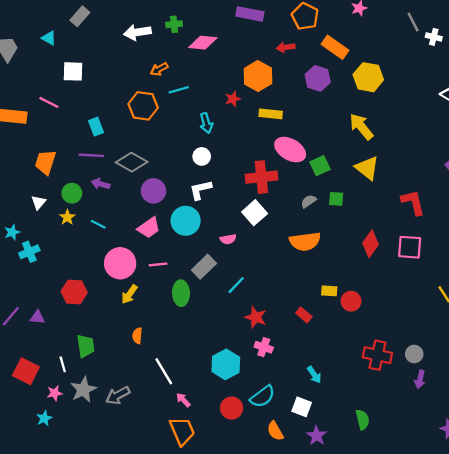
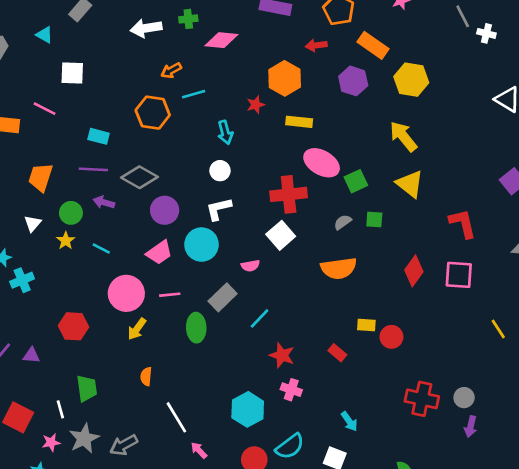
cyan rectangle: (96, 127) -> (99, 136), turned -54

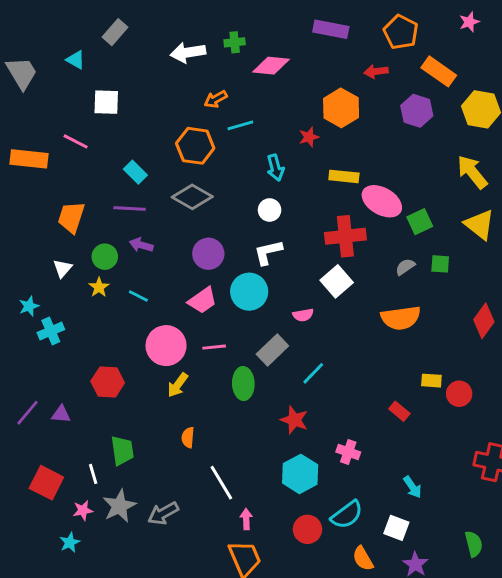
yellow rectangle: (299, 122) -> (344, 176), moved
cyan rectangle: (99, 136) -> (135, 172), turned 30
gray diamond: (140, 177) -> (192, 197), moved
red star: (282, 355) -> (294, 420), moved
pink arrow: (199, 450) -> (246, 519), turned 42

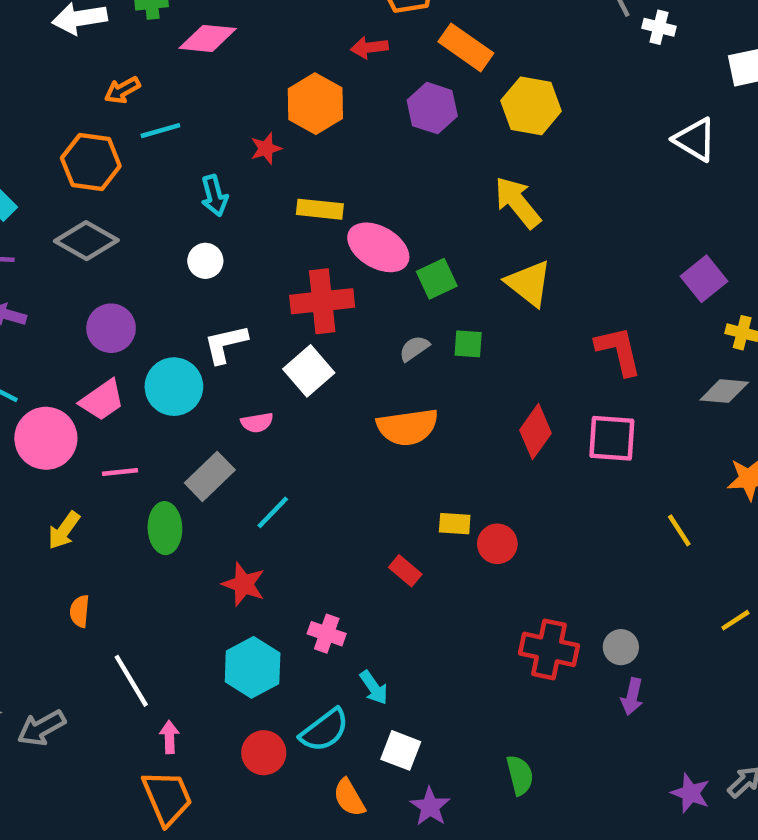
white L-shape: (268, 252) -> (226, 344), moved
pink circle: (166, 346) -> (46, 438), moved
cyan arrow: (412, 487) -> (374, 688), moved

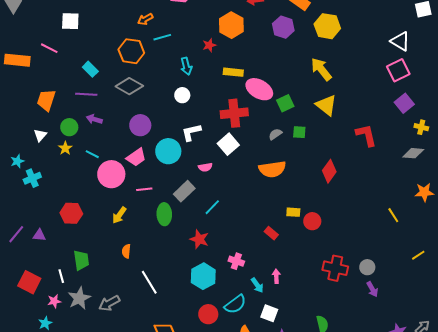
pink square: (612, 438) -> (398, 70), moved, turned -30
purple arrow: (632, 697) -> (372, 289), turned -42
pink arrow: (169, 737) -> (276, 276), moved

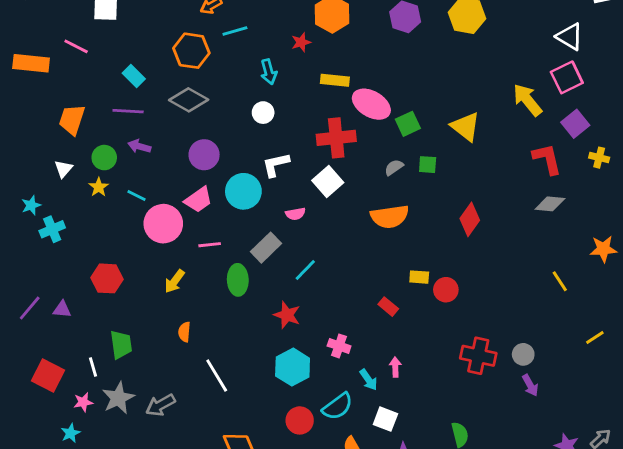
yellow arrow: (321, 69) -> (527, 100), moved
red L-shape: (366, 135) -> (547, 159), moved
gray diamond: (413, 153) -> (550, 204), moved

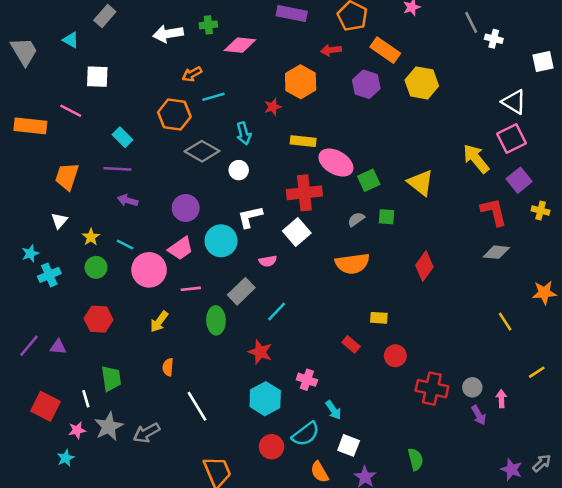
gray diamond: (189, 100) -> (202, 151), moved
green circle: (104, 158) -> (96, 267), moved
red circle: (446, 290) -> (395, 356), moved
pink arrow: (395, 367) -> (501, 399), moved

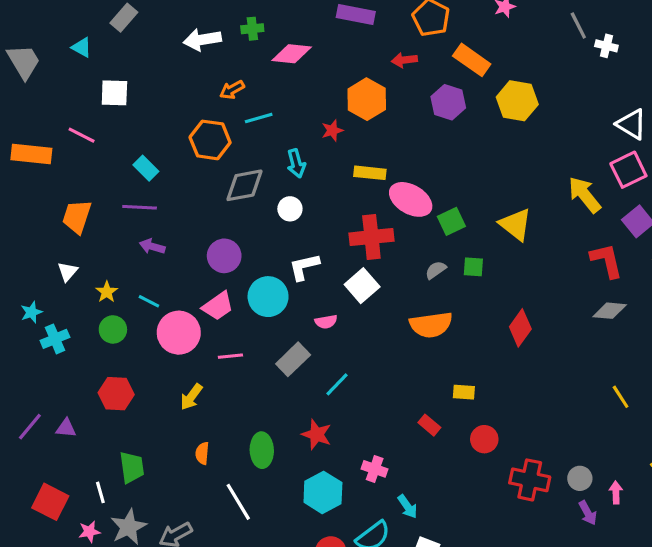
gray diamond: (202, 151) -> (245, 185), turned -40
green ellipse: (216, 320) -> (262, 450), moved

